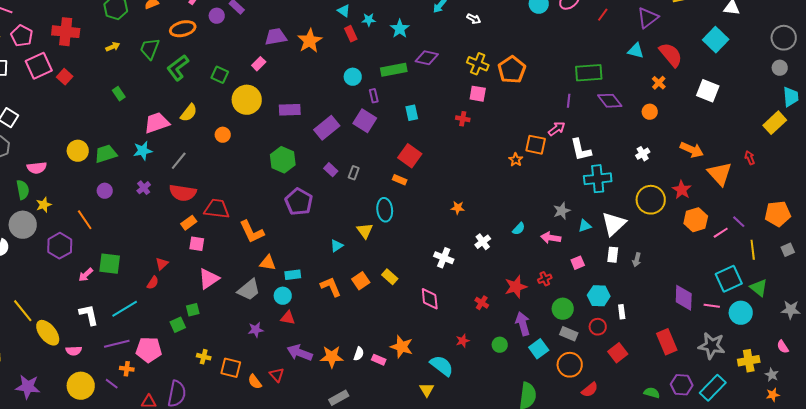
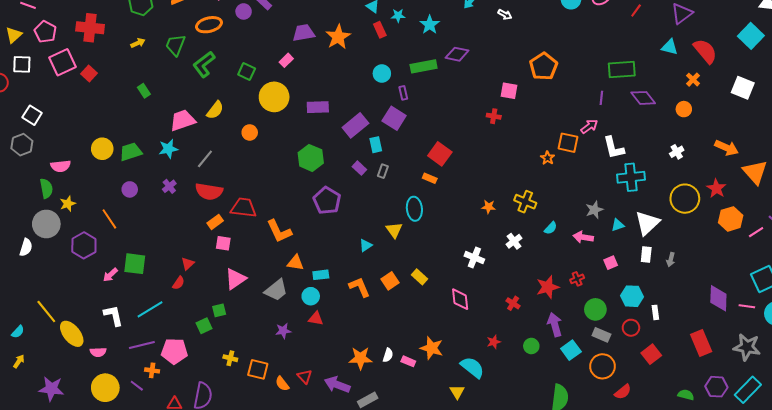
yellow cross: (478, 64) -> (525, 202), moved
cyan rectangle: (412, 113) -> (376, 145), moved
purple arrow: (300, 353) -> (337, 385), moved

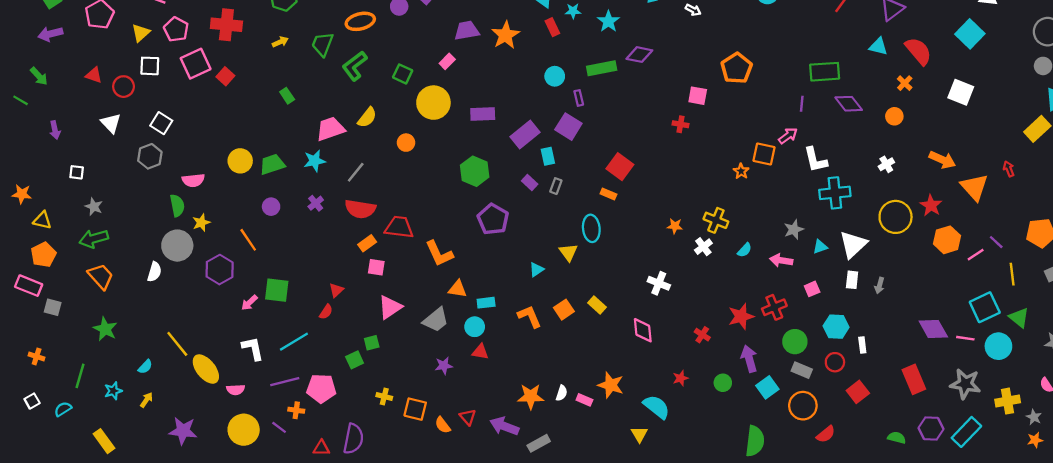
white cross: (514, 241) -> (703, 247), moved
red cross: (577, 279) -> (774, 307), size x1.5
purple diamond: (718, 298) -> (933, 329), turned -32

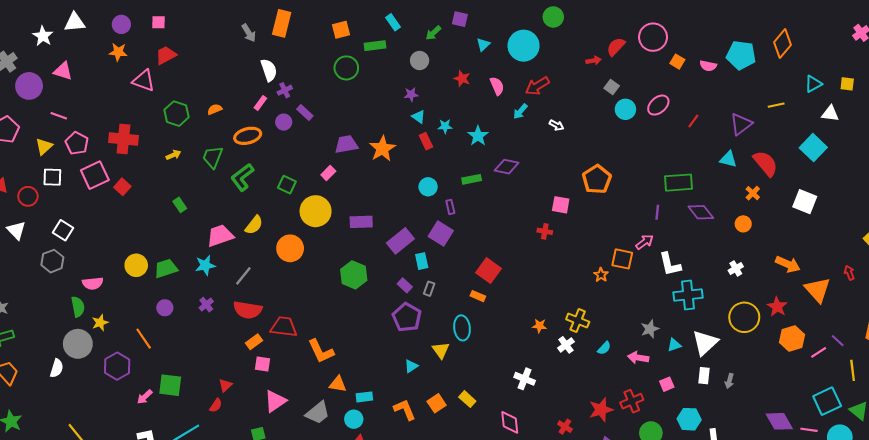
green rectangle: (602, 68) -> (472, 179), size x0.7
orange circle: (406, 143) -> (290, 248), size x1.6
purple pentagon: (493, 219) -> (407, 317), moved

